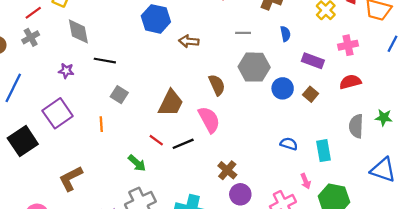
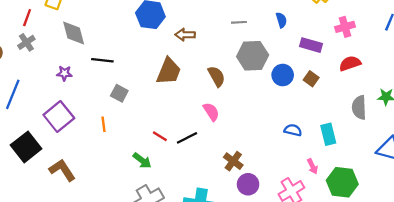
red line: (33, 13) -> (27, 18), turned -30
brown trapezoid: (171, 103) -> (169, 71), moved
pink semicircle: (209, 120) -> (211, 112), size x0.7
brown L-shape: (71, 178) -> (62, 170), moved, turned 88

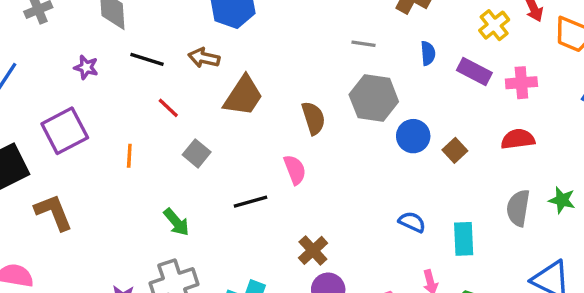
brown arrow: (185, 35) -> (204, 58), moved
purple rectangle: (311, 45) -> (474, 71), moved
gray square: (119, 93) -> (197, 153), moved
red line: (160, 136) -> (168, 108), moved

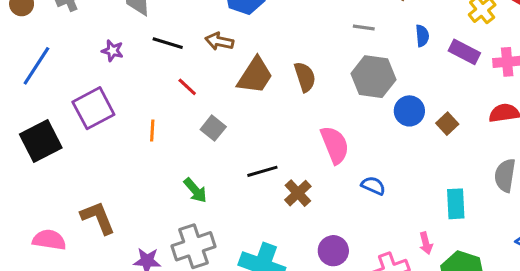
brown semicircle: (313, 118) -> (305, 77), moved
pink semicircle: (295, 170) -> (335, 145), moved, size x1.4
brown L-shape: (53, 212) -> (98, 218), moved
blue semicircle: (412, 222) -> (373, 186), moved
brown cross: (313, 250) -> (298, 193), moved

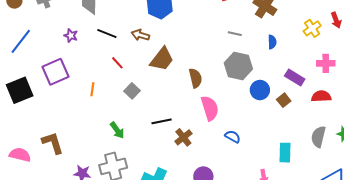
purple rectangle: (464, 52) -> (295, 78), moved
brown semicircle: (305, 77) -> (195, 78), moved

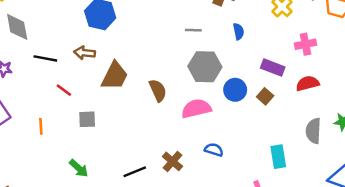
gray square: (132, 91) -> (87, 119), turned -35
pink semicircle: (210, 108) -> (196, 109), moved, turned -75
black line: (162, 121) -> (135, 172), moved
brown cross: (183, 137) -> (173, 161), moved

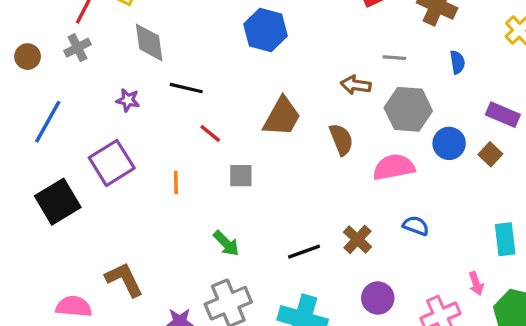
brown arrow: (84, 53) -> (356, 85), moved

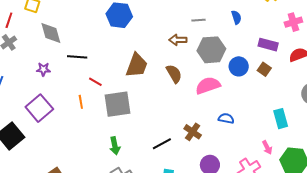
gray square: (241, 176) -> (117, 104), size x1.8
orange line: (176, 183) -> (81, 102), moved
green arrow: (226, 243) -> (115, 146), turned 42

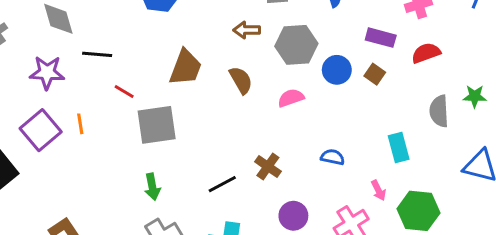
purple star: (43, 69) -> (47, 73), size x1.6
pink semicircle: (208, 85) -> (291, 98), size x0.7
orange line: (81, 102) -> (80, 124), moved
blue semicircle: (226, 118) -> (333, 157), moved

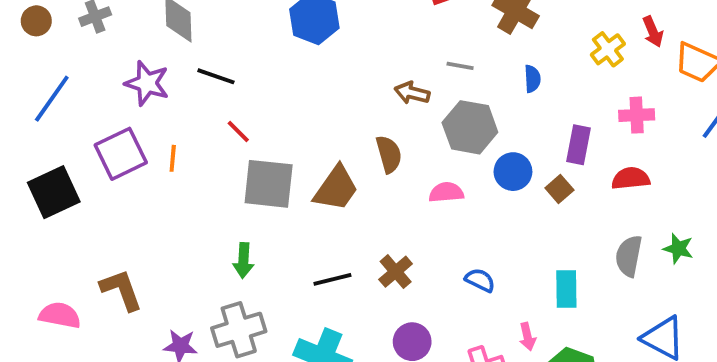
purple rectangle: (381, 38) -> (579, 145), turned 72
brown trapezoid: (185, 67) -> (336, 188), moved

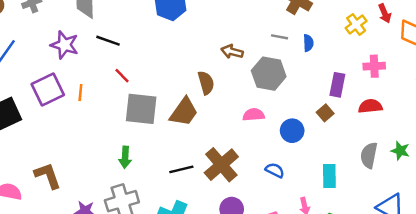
gray line: (460, 66) -> (280, 37), moved
brown semicircle: (389, 154) -> (206, 83), moved
blue circle: (513, 172) -> (292, 131), moved
brown cross: (396, 272) -> (221, 165), size x1.6

